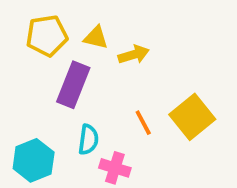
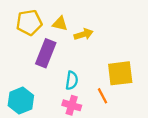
yellow square: (192, 117) -> (120, 73), turned 32
orange line: (143, 123) -> (102, 96), moved
cyan semicircle: (88, 140) -> (72, 80), moved

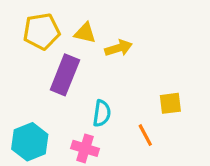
yellow square: (120, 73) -> (170, 103), size x0.6
pink cross: (72, 105) -> (85, 148), moved

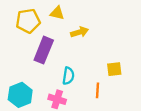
yellow triangle: (85, 33) -> (57, 13), moved
orange line: (145, 135) -> (97, 90), turned 32

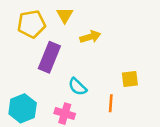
yellow triangle: (57, 13) -> (65, 15), turned 48
cyan semicircle: (68, 76) -> (78, 87), turned 126

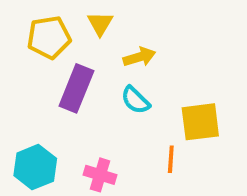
yellow square: (130, 79) -> (200, 122), size x1.5
cyan semicircle: (78, 87) -> (135, 100), moved

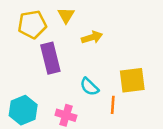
purple rectangle: (76, 88) -> (50, 58), turned -36
cyan semicircle: (135, 100) -> (89, 87), moved

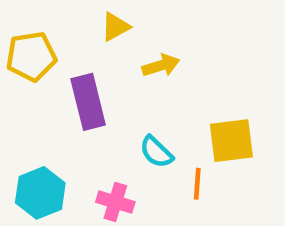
yellow triangle: (66, 15) -> (115, 27), turned 30
yellow pentagon: (32, 24) -> (31, 56), moved

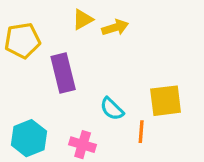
yellow arrow: (161, 66) -> (115, 28), moved

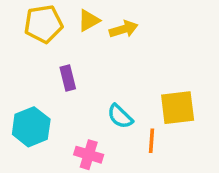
yellow pentagon: (22, 41) -> (43, 24), moved
purple rectangle: (63, 73) -> (68, 78), size x0.6
cyan hexagon: (29, 138) -> (31, 127), moved

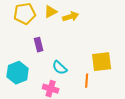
cyan semicircle: (120, 116) -> (60, 68), moved

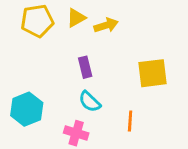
purple rectangle: (39, 45) -> (85, 67), moved
yellow square: (102, 62) -> (152, 73), moved

